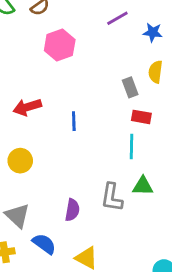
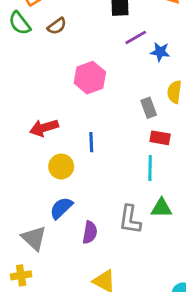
blue star: (153, 32) -> (160, 52), moved
pink hexagon: (60, 45) -> (90, 78), moved
yellow circle: (20, 161) -> (61, 166), moved
blue semicircle: (44, 244) -> (61, 208), moved, turned -80

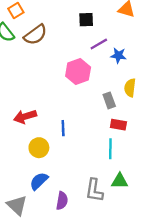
brown semicircle: (57, 26) -> (35, 35), size x1.5
pink hexagon: (90, 78) -> (78, 72), moved

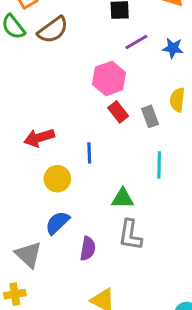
blue star: (118, 55) -> (173, 48), moved
red rectangle: (118, 125) -> (118, 112), moved, turned 42
cyan line: (110, 149) -> (159, 165), moved
green triangle: (120, 181) -> (123, 198), moved

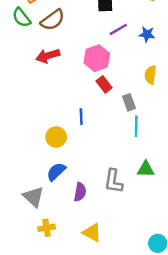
gray rectangle: (150, 116) -> (129, 102), moved
red arrow: (39, 138) -> (48, 56), moved
green triangle: (123, 198) -> (146, 169), moved
yellow cross: (15, 294) -> (47, 228), moved

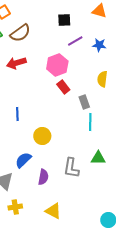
blue line: (81, 117) -> (17, 114), moved
yellow circle: (56, 137) -> (42, 136), moved

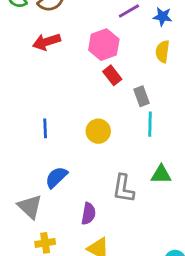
yellow semicircle: (102, 79) -> (163, 52), moved
blue line: (17, 114) -> (45, 128), moved
yellow circle: (42, 136) -> (98, 131), moved
purple semicircle: (43, 177) -> (88, 214), moved

